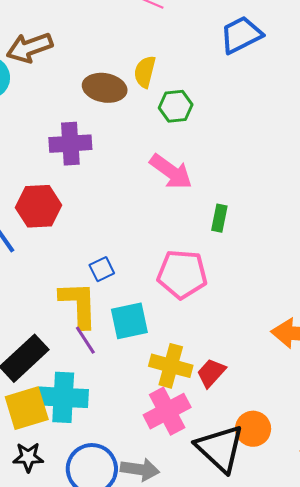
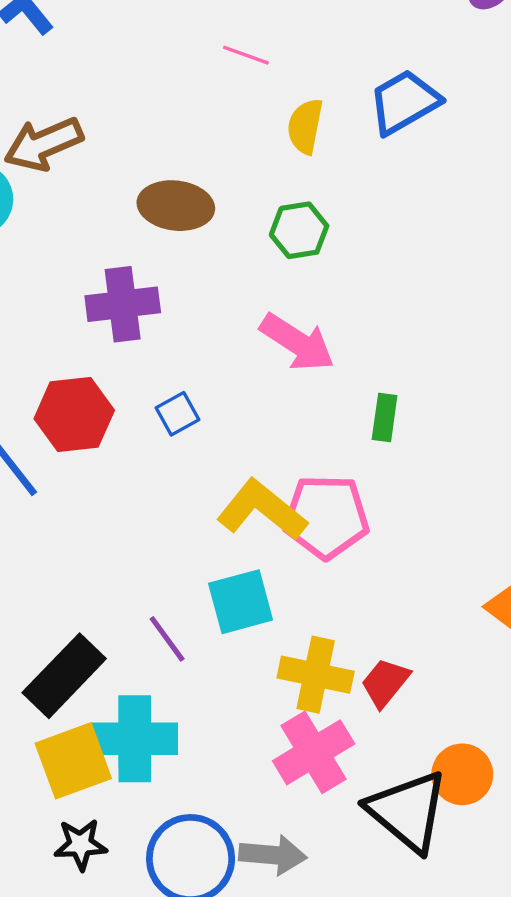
yellow semicircle: (145, 72) -> (305, 126), moved
blue square: (102, 269) -> (177, 414), moved
yellow L-shape: (79, 304) -> (262, 510), moved, turned -46

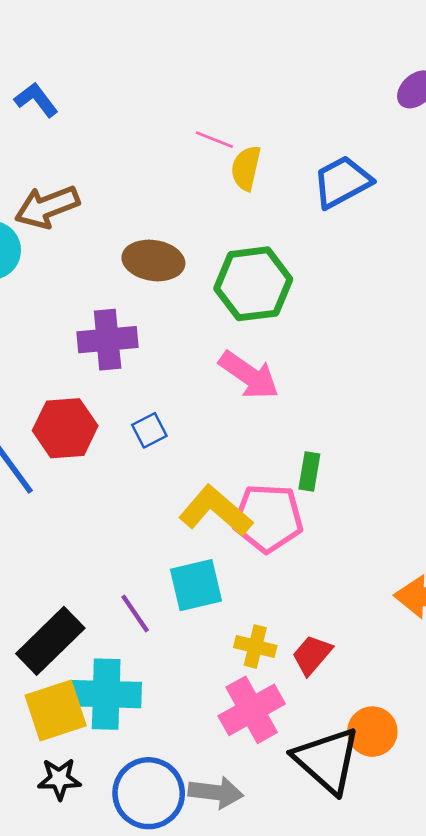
yellow semicircle: (305, 126) -> (246, 168), moved
green hexagon: (299, 230) -> (253, 284), size x1.6
green rectangle: (385, 418) -> (309, 472), moved
yellow cross: (316, 675) -> (255, 646), size x0.7

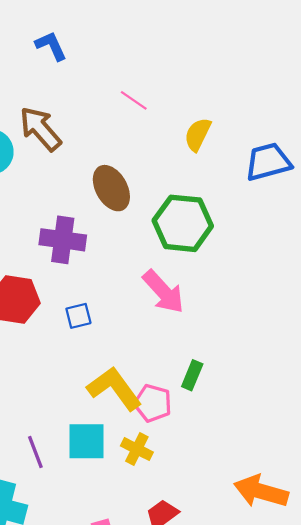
pink line: (214, 140) -> (134, 100), moved
brown arrow: (47, 207) -> (40, 129), turned 57
brown ellipse: (153, 260) -> (111, 188), turned 39
pink pentagon: (268, 518) -> (153, 403), size x0.7
yellow cross: (255, 646) -> (137, 449), moved

